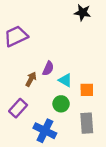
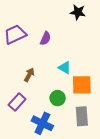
purple semicircle: (48, 68) -> (45, 38), moved
cyan triangle: (65, 80) -> (65, 68), moved
orange square: (87, 90) -> (82, 85), size x1.5

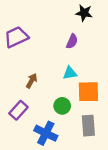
purple semicircle: (45, 38) -> (72, 41), moved
cyan triangle: (65, 68) -> (70, 73), turned -40

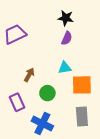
black star: (84, 13) -> (66, 18), moved
green circle: (62, 106) -> (47, 93), moved
purple rectangle: (18, 110) -> (17, 102), turned -66

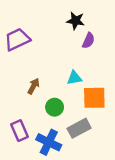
purple semicircle: (67, 38) -> (88, 41), moved
purple rectangle: (17, 102) -> (19, 131), moved
gray rectangle: (82, 116) -> (79, 128), moved, turned 66

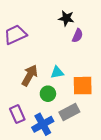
cyan triangle: (74, 78) -> (57, 72), moved
brown arrow: (34, 86) -> (30, 75), size x1.5
blue cross: (49, 142) -> (43, 124), turned 35

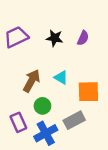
black star: (66, 18) -> (55, 38), moved
cyan triangle: (57, 72) -> (61, 77), turned 40
green circle: (48, 94) -> (42, 106), moved

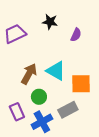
black star: (55, 38) -> (50, 22), moved
cyan triangle: (61, 77) -> (56, 71), size x1.5

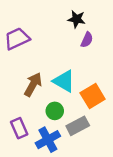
black star: (50, 22) -> (77, 19), moved
orange square: (81, 84) -> (93, 96), turned -30
green circle: (39, 97) -> (55, 111), moved

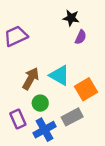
green circle: (55, 111) -> (40, 103), moved

